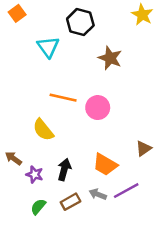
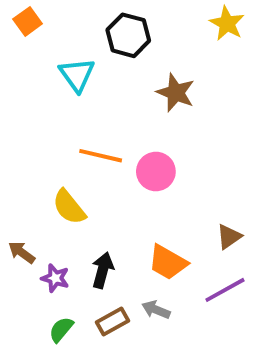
purple line: (126, 191) -> (225, 290), moved

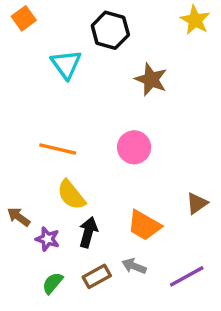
orange line: (101, 156) -> (58, 149), moved
yellow semicircle: (69, 207) -> (71, 195), moved
purple line: (225, 290) -> (187, 276), moved

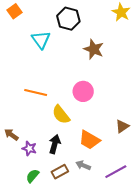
yellow semicircle: (71, 195) -> (61, 115), moved

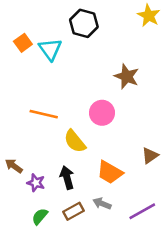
orange square: (15, 11) -> (23, 43), moved
brown star: (94, 49) -> (127, 76), moved
black arrow: (55, 144) -> (67, 178), turned -30

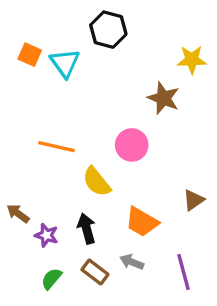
yellow star: (149, 16) -> (192, 60), moved, turned -30
orange square: (23, 43) -> (30, 55), turned -30
brown rectangle: (73, 211) -> (95, 272), turned 66
purple line: (142, 211) -> (184, 272), turned -76

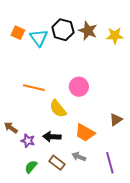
black hexagon: (108, 30) -> (63, 30), moved
brown star: (163, 98) -> (88, 31), moved
black arrow: (87, 229) -> (52, 137), turned -72

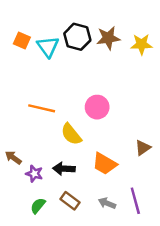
brown star: (88, 31) -> (108, 38), turned -30
gray arrow: (79, 157) -> (107, 203), moved

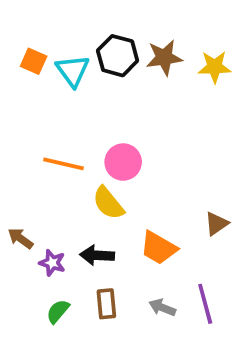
pink circle: (97, 107) -> (123, 162), moved
brown rectangle: (70, 201) -> (106, 304), turned 48

